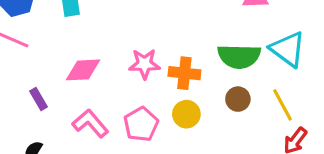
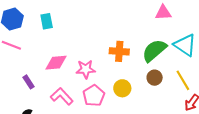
green semicircle: (239, 56) -> (154, 51), turned 140
pink star: (144, 64) -> (86, 69), moved
orange cross: (184, 73) -> (119, 51), moved

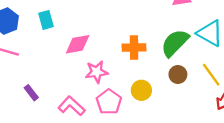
pink diamond: (56, 63) -> (78, 44), moved

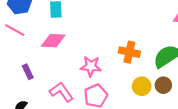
pink diamond: (78, 44) -> (53, 41), moved
yellow circle: (141, 90) -> (142, 86), moved

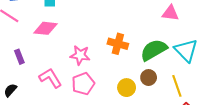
yellow circle: (142, 86) -> (127, 88), moved

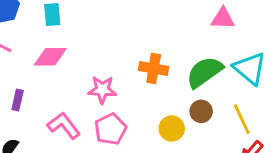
purple rectangle: (19, 57) -> (18, 100), turned 40

